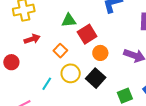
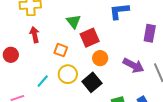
green triangle: (69, 20) -> (74, 21), turned 49
red arrow: (32, 39) -> (35, 35), turned -91
orange square: (60, 51) -> (61, 50), turned -32

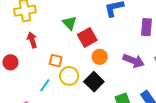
orange square: (61, 50) -> (56, 61), moved

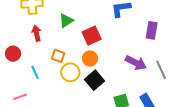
green triangle: (70, 23) -> (66, 21), moved, turned 35
orange circle: (100, 57) -> (90, 59), moved
cyan line: (45, 85) -> (35, 72), moved, turned -64

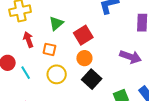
orange square: (58, 56) -> (49, 49), moved
cyan line: (35, 72) -> (26, 73), moved
yellow circle: (70, 72) -> (57, 74), moved

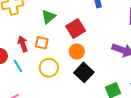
red arrow: (28, 40) -> (23, 44), moved

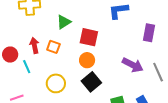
red square: (76, 29) -> (89, 37), turned 36
yellow circle: (49, 68) -> (56, 83), moved

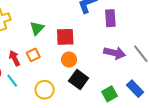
purple rectangle: (149, 33) -> (110, 18), moved
orange square: (53, 47) -> (33, 55), turned -32

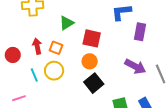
orange square: (33, 55) -> (56, 48), turned 32
cyan line: (12, 81) -> (34, 75), moved
yellow circle: (45, 90) -> (54, 71), moved

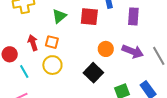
red square: (92, 38) -> (89, 17), moved
orange circle: (90, 61) -> (106, 49), moved
cyan line: (34, 75) -> (24, 72), moved

